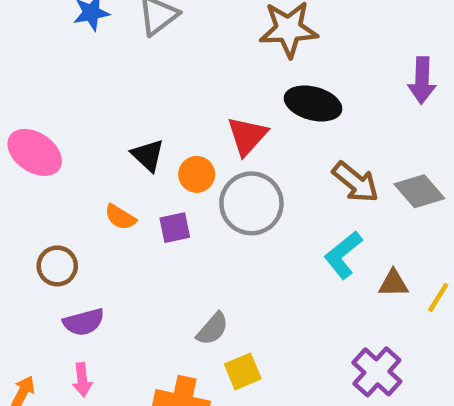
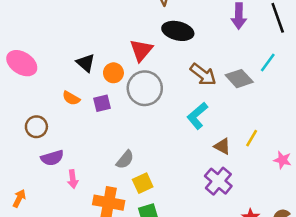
brown triangle: (393, 283) -> (222, 146), moved, turned 30
pink arrow: (82, 380) -> (73, 179), moved

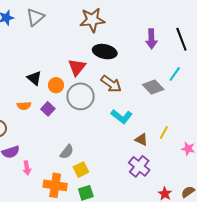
brown arrow: (203, 75) -> (111, 84), moved
orange semicircle: (71, 98) -> (24, 106), turned -32
purple square: (102, 103) -> (48, 109), turned -32
cyan L-shape: (197, 116) -> (122, 116), turned -100

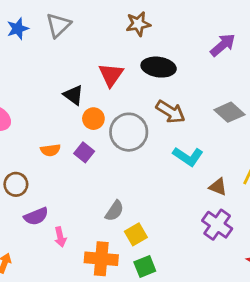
brown star: (92, 20) -> (138, 24), size x0.7
purple arrow: (151, 39) -> (223, 45), turned -126
red triangle: (77, 67) -> (111, 75), moved
black triangle: (34, 78) -> (73, 95), moved

